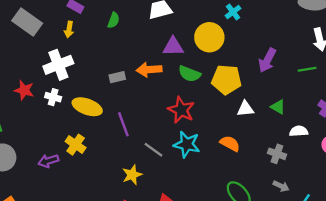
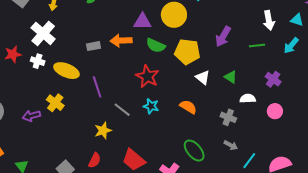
white cross: (58, 65) -> (43, 33), turned -30
red star: (24, 90) -> (13, 54), turned -30
white triangle: (245, 109) -> (203, 77), turned 42
cyan star: (187, 144) -> (151, 106), size x0.7

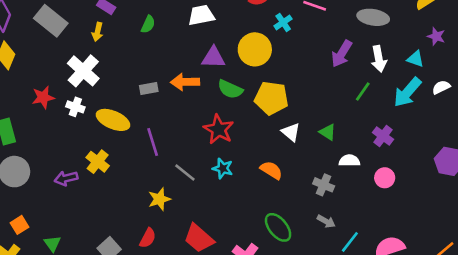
purple arrow: (223, 36) -> (342, 54), moved
green line: (257, 45) -> (363, 92), turned -49
cyan arrow: (291, 45) -> (407, 92), size x1.4

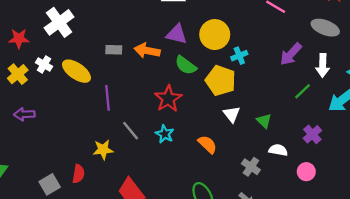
cyan cross: (283, 22) -> (239, 56), moved
white cross: (75, 107) -> (44, 64), moved
yellow cross: (98, 162) -> (18, 74), moved
red semicircle: (148, 238) -> (78, 174), moved, turned -30

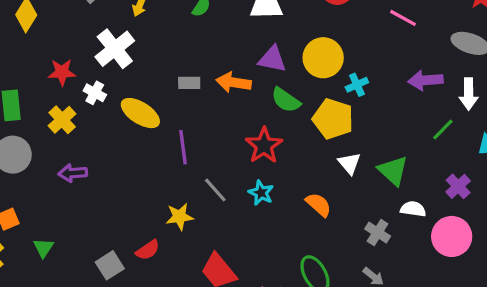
purple arrow: (291, 54) -> (426, 80), turned 45
white cross: (44, 64) -> (95, 93), moved
green triangle: (264, 121) -> (393, 171), size x1.5
pink circle: (306, 172) -> (452, 236), size x1.6
red semicircle: (78, 174) -> (148, 250), turned 48

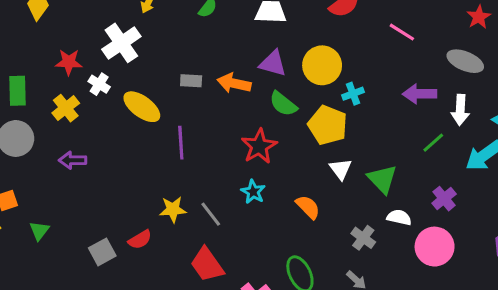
gray line: (215, 190) -> (211, 214), moved

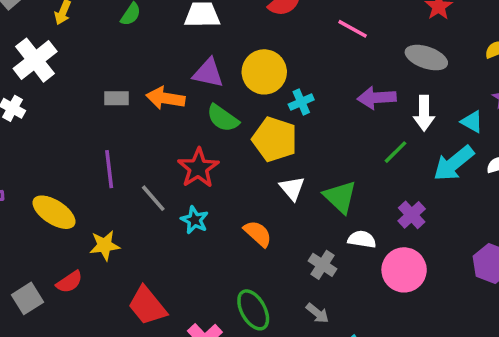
yellow ellipse: (142, 107) -> (54, 212), moved
gray line: (211, 214) -> (153, 198), moved

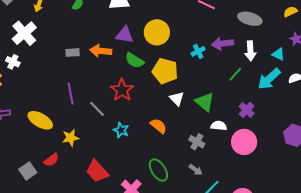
cyan cross: (301, 102) -> (198, 51), moved
cyan star: (195, 220) -> (121, 130), moved

